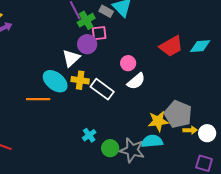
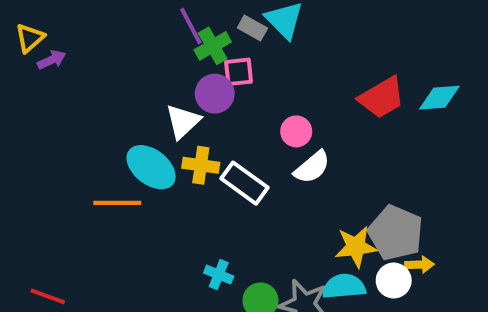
white circle: (207, 133) -> (394, 281), moved
cyan cross: (89, 135) -> (219, 275), turned -32

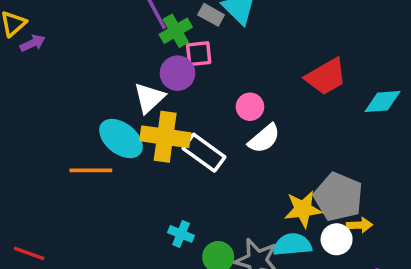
cyan diamond: (439, 98) -> (383, 101), moved
yellow cross: (201, 165) -> (165, 137), size x1.5

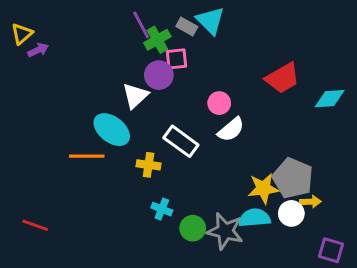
yellow cross: (165, 137) -> (149, 165), moved, size x0.6

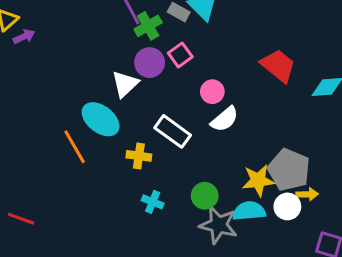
pink square: (176, 59) -> (180, 55), moved, turned -30
red trapezoid: (282, 78) -> (278, 66), turned -111
orange line: (87, 156) -> (75, 147), turned 60
green circle: (193, 228) -> (205, 196), moved

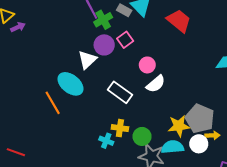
red trapezoid: (278, 66) -> (179, 21), moved
yellow cross: (139, 156) -> (120, 128), moved

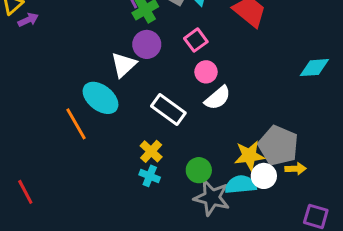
pink square: (125, 40) -> (196, 40), moved
yellow cross: (120, 128) -> (151, 151), moved, turned 35
white circle: (199, 144) -> (264, 176), moved
red line: (16, 152) -> (25, 192), turned 42

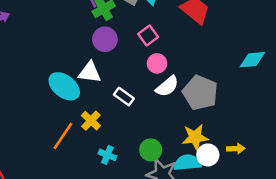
white triangle: (124, 65) -> (90, 72), moved, turned 50
white rectangle: (168, 109) -> (124, 96), size x0.7
orange line: (76, 124) -> (63, 136), moved, turned 64
gray pentagon: (278, 146) -> (200, 93), moved
yellow cross: (151, 151) -> (91, 121), moved

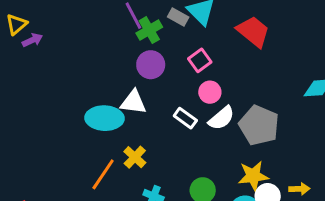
cyan ellipse: (64, 86) -> (104, 118), turned -36
white rectangle: (124, 96) -> (185, 118), moved

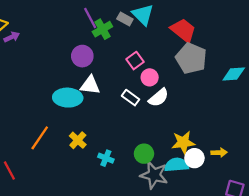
pink square: (200, 60) -> (135, 61), moved
purple circle: (151, 65) -> (82, 56), moved
gray pentagon: (259, 125) -> (191, 58), moved
yellow cross: (135, 157) -> (78, 140), moved
orange line: (103, 174) -> (40, 138), moved

